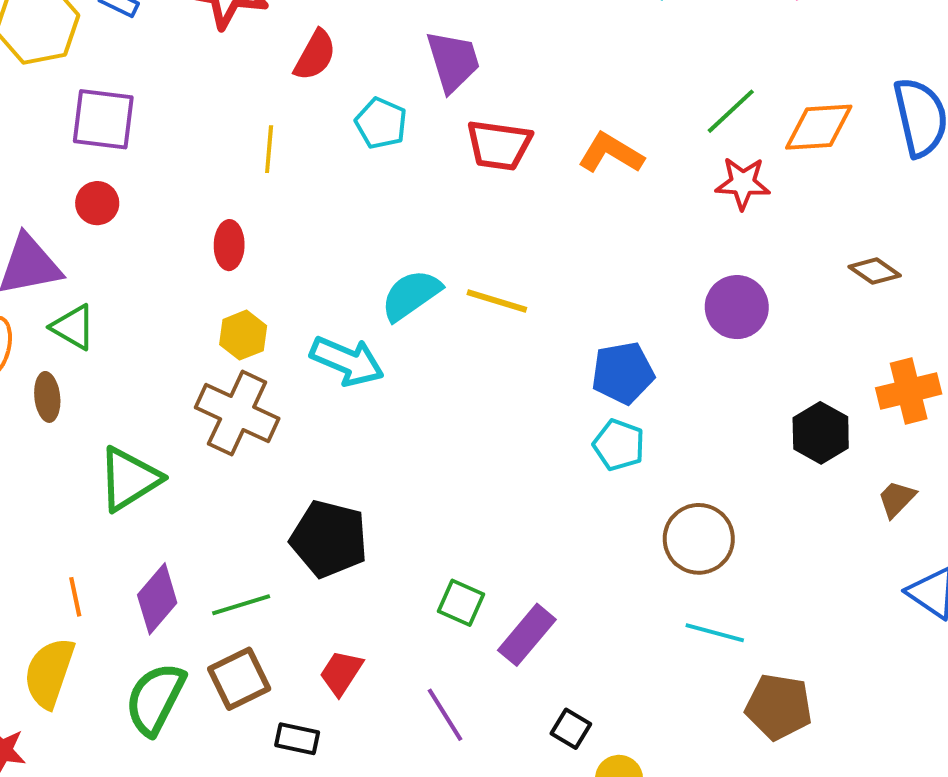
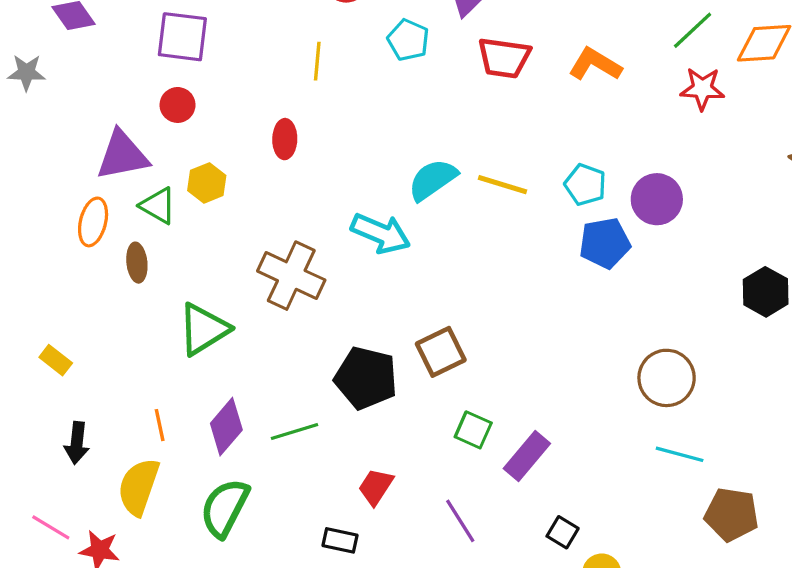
purple circle: (737, 307) -> (657, 199), moved
yellow hexagon: (243, 335) -> (207, 183), moved
cyan pentagon: (619, 445) -> (585, 185), moved
brown square: (239, 679) -> (441, 352), moved

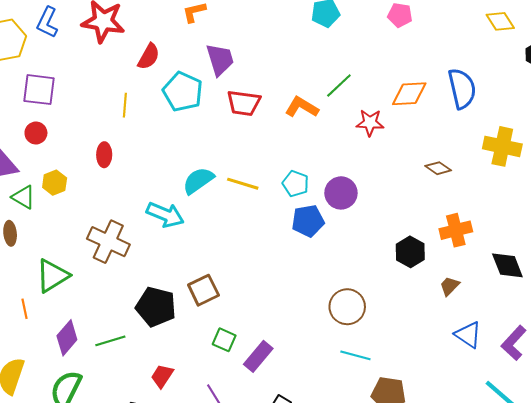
green line: (693, 30) -> (339, 85), moved
cyan pentagon: (408, 40) -> (183, 92), size x1.5
orange line: (160, 425) -> (25, 309), moved

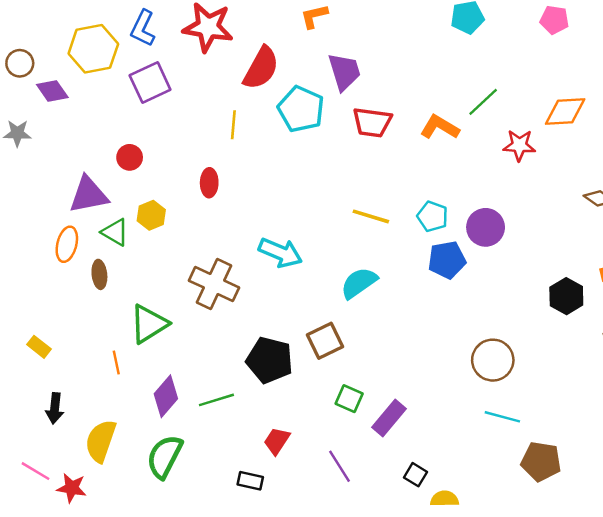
red semicircle: (149, 56) -> (261, 68), size x1.4
purple square: (39, 90) -> (150, 83), moved, turned -32
cyan semicircle: (198, 181) -> (359, 283), moved

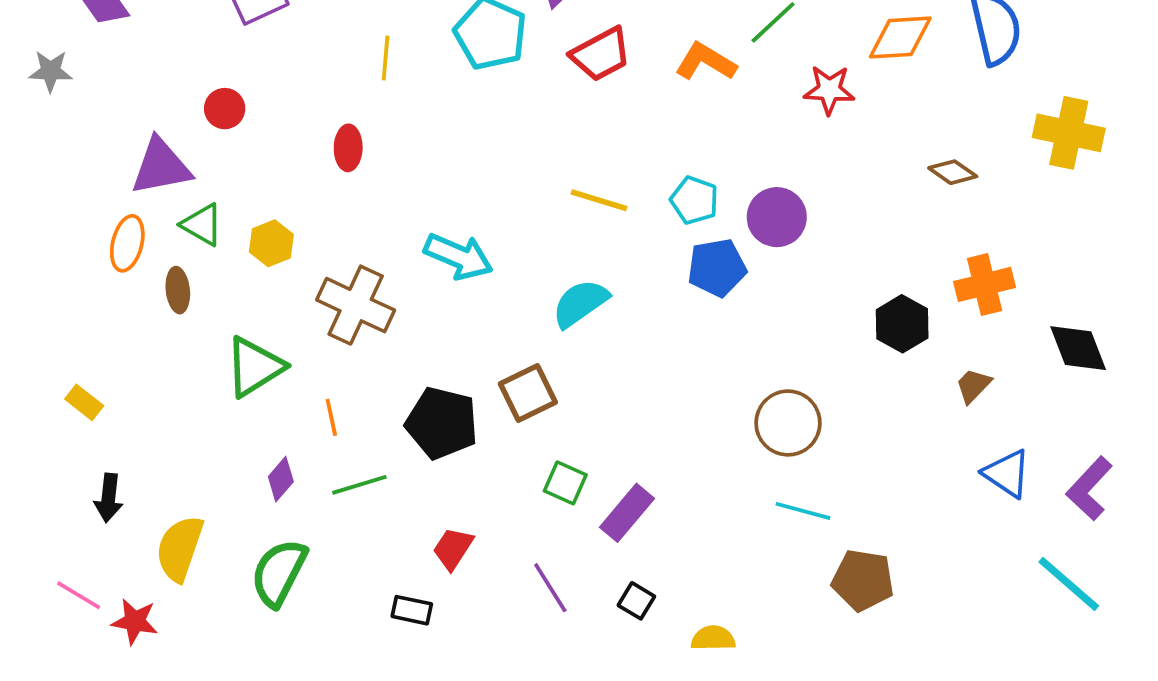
red trapezoid: (372, 122) -> (601, 54), turned -36
yellow hexagon: (151, 215) -> (271, 243), moved
orange line: (116, 362) -> (331, 417), moved
purple diamond: (166, 396) -> (281, 479), size x0.7
black square: (416, 475) -> (636, 601), moved

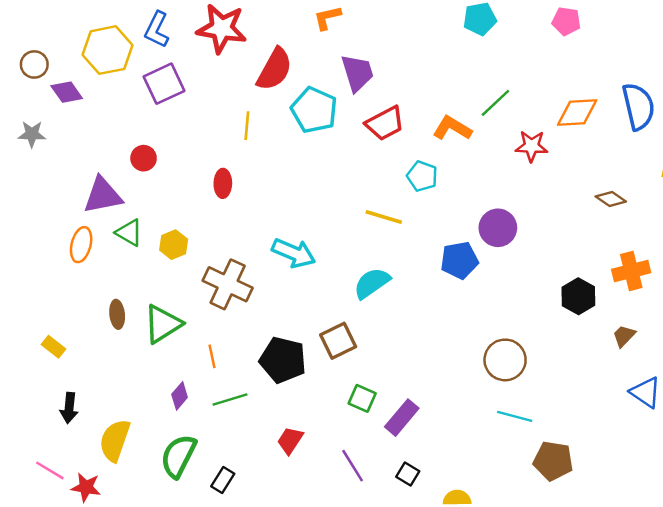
cyan pentagon: (694, 200) -> (422, 176), moved
brown ellipse: (178, 290) -> (117, 314), moved
black rectangle: (412, 610) -> (223, 480), moved, turned -70

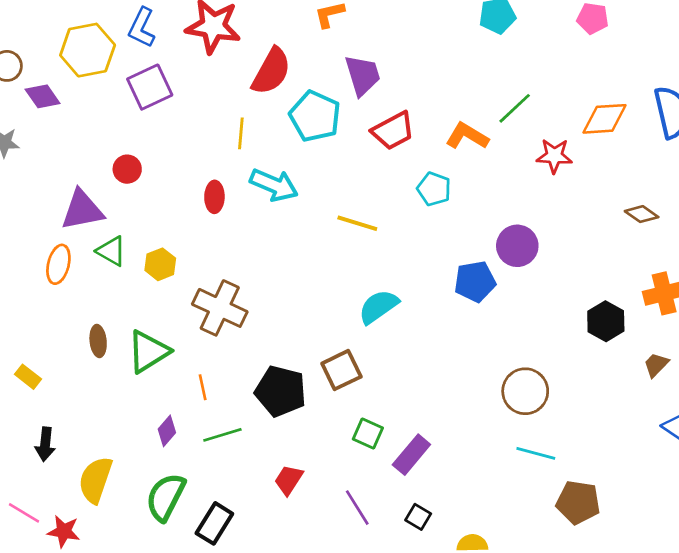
yellow line: (384, 217) -> (357, 223), moved
cyan arrow: (294, 253) -> (274, 185), moved
black rectangle: (223, 480) -> (214, 523), size x1.4

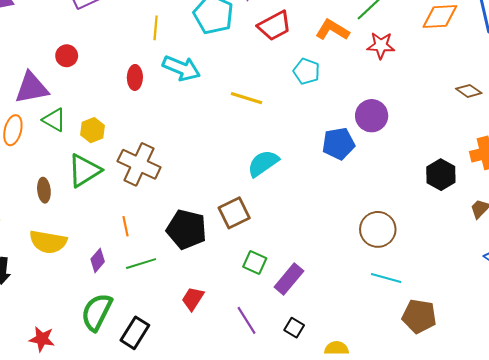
red star: (554, 156) -> (381, 45), moved
green triangle: (148, 352) -> (84, 171), moved
yellow semicircle: (95, 480) -> (48, 242), moved, turned -99
red star: (64, 531) -> (42, 339), moved

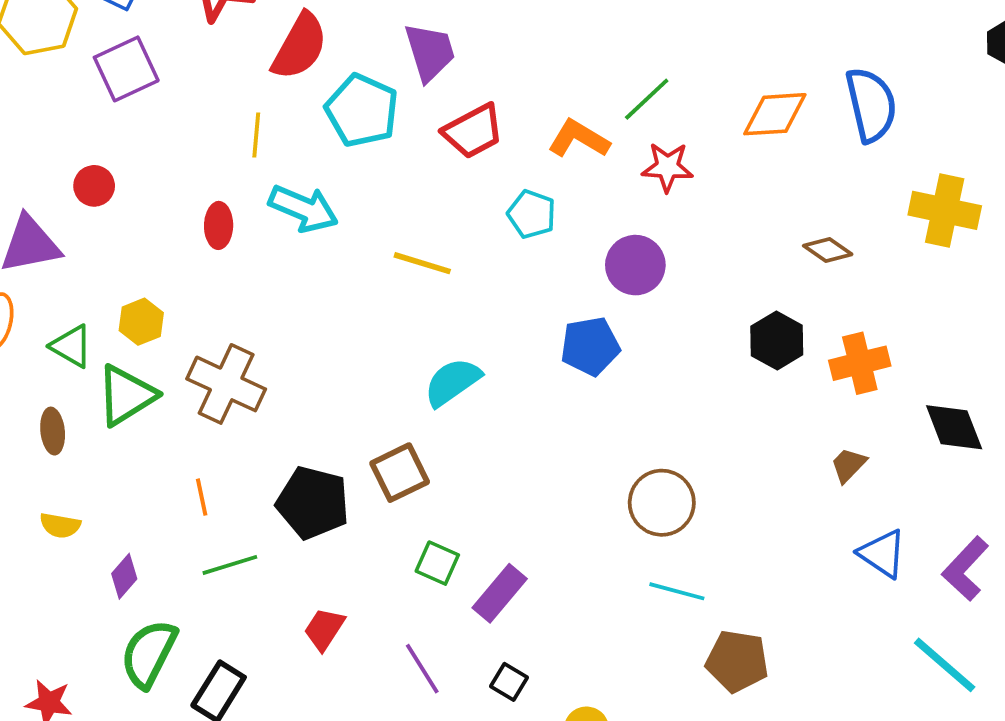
purple circle: (372, 116) -> (635, 265), moved
green triangle: (54, 120) -> (71, 346), moved
black hexagon: (441, 175) -> (777, 341), moved
yellow semicircle: (48, 242) -> (60, 525), size x0.6
purple diamond: (98, 260) -> (124, 576), moved

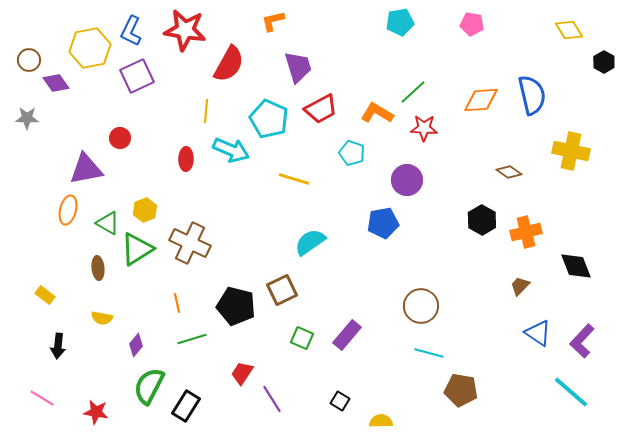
cyan pentagon: (362, 110) -> (269, 119), moved
purple rectangle: (500, 593) -> (347, 335), moved
purple line: (422, 669) -> (272, 399), moved

